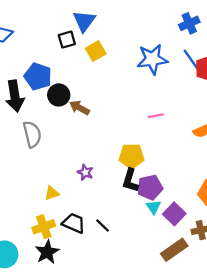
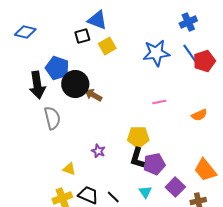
blue triangle: (84, 21) -> (97, 20), turned -45
black circle: (59, 95) -> (75, 84), size x1.4
yellow triangle: (52, 193) -> (69, 169), turned 40
cyan triangle: (153, 207) -> (145, 192), moved

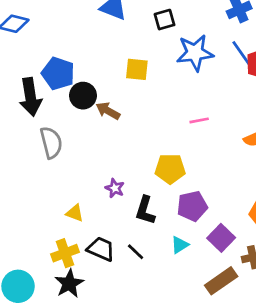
black square: (82, 36) -> (165, 20), moved
yellow square: (107, 46) -> (137, 69), moved, turned 36
black circle: (75, 84) -> (83, 96), size x0.7
black L-shape: (137, 158) -> (145, 210), moved
cyan triangle: (145, 192) -> (180, 245), turned 32

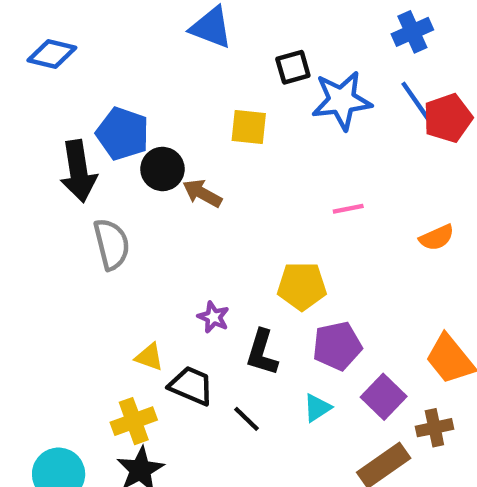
black square: (165, 20) -> (293, 67), moved
black trapezoid: (101, 249) -> (191, 386), moved

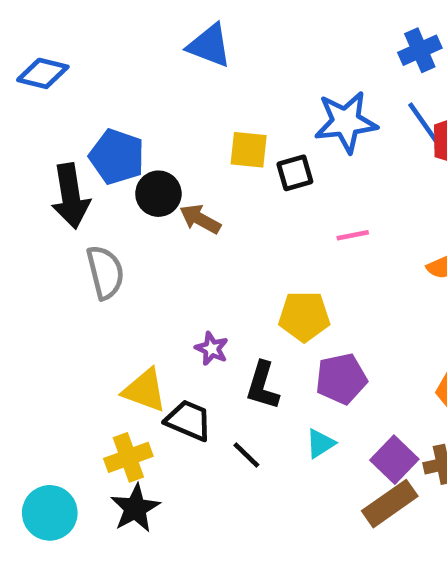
black square: (293, 67) -> (295, 173), moved
yellow triangle: (149, 357) -> (145, 390), size x1.5
purple square: (384, 397) -> (394, 460), moved

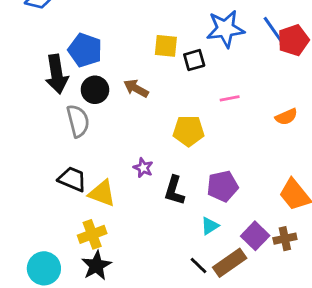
black circle: (158, 194) -> (95, 90), moved
yellow pentagon: (304, 316) -> (189, 131), moved
black trapezoid: (189, 420) -> (72, 179), moved
black line: (246, 455) -> (198, 266), moved
brown rectangle: (390, 504) -> (230, 263), moved

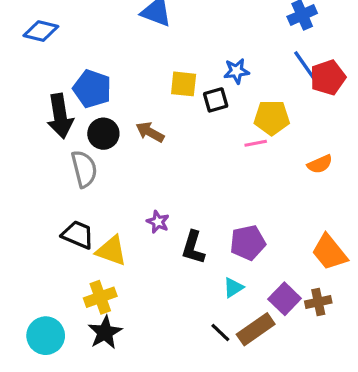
blue star: (225, 29) -> (236, 71), moved, size x0.6
yellow pentagon: (189, 131) -> (272, 118), moved

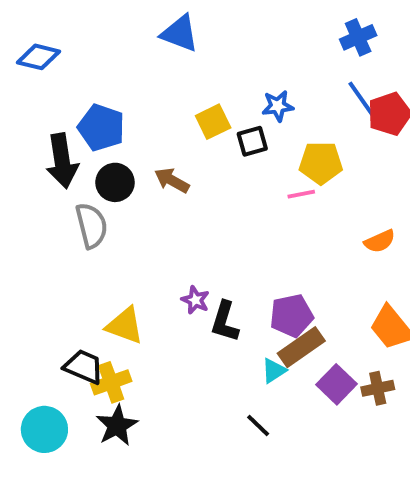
yellow square: (184, 84) -> (213, 122), turned -32
orange semicircle: (320, 164) -> (380, 241), moved
purple star: (158, 222) -> (195, 300), moved
black trapezoid: (78, 235) -> (84, 367), moved
brown rectangle: (256, 329) -> (301, 347), moved

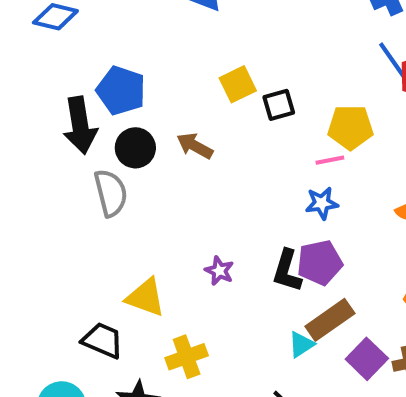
blue star: (278, 106) -> (322, 203), moved
purple pentagon: (291, 316) -> (320, 263), moved
black L-shape: (225, 322) -> (287, 271), moved
yellow cross: (111, 382) -> (187, 357), moved

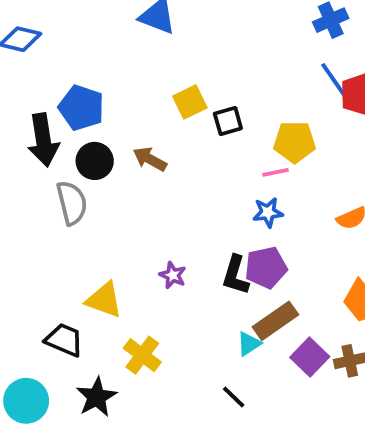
yellow cross: (187, 357) -> (142, 355), turned -33

